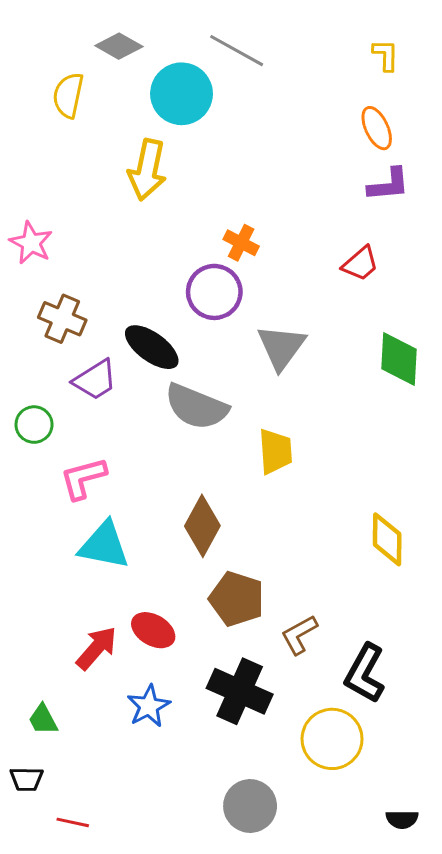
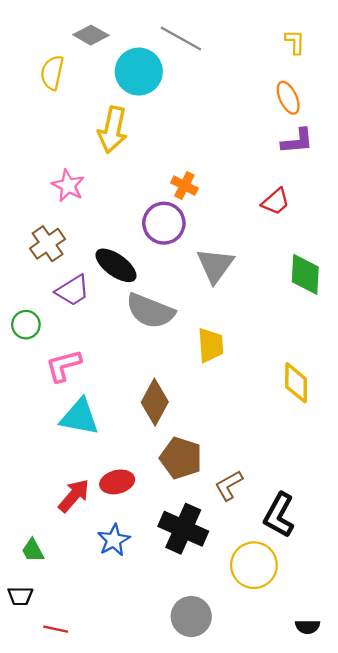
pink star: (31, 243) -> (68, 186), moved
brown cross: (62, 319) -> (48, 244), turned 32
yellow diamond: (387, 539) -> (296, 383), moved
red ellipse: (153, 630) -> (117, 482), turned -44

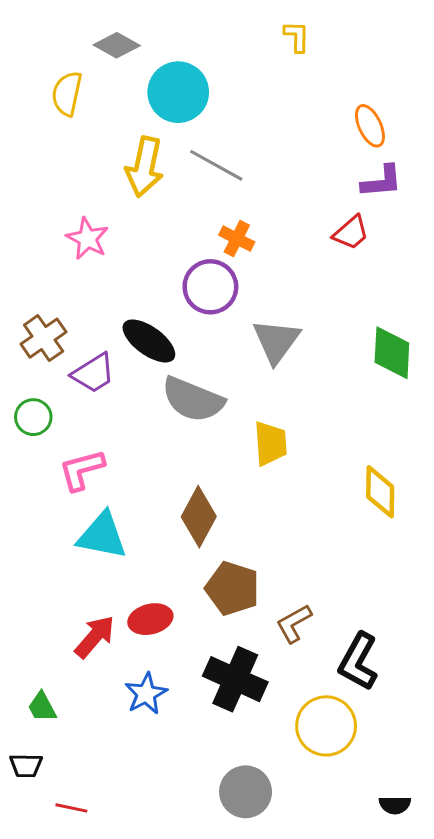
gray line: (181, 38) -> (216, 165), moved
yellow L-shape: (295, 42) -> (297, 37), moved
red trapezoid: (276, 201) -> (351, 233), moved
brown cross: (48, 244) -> (44, 338), moved

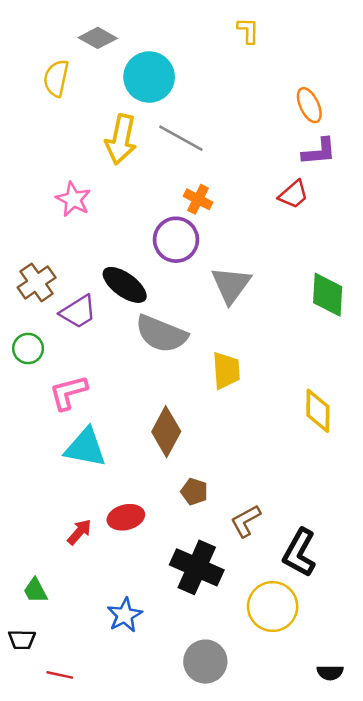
brown pentagon: (232, 588) -> (194, 492), size x0.6
red arrow: (95, 637) -> (79, 532), size x0.7
blue star: (146, 694) -> (125, 615), moved

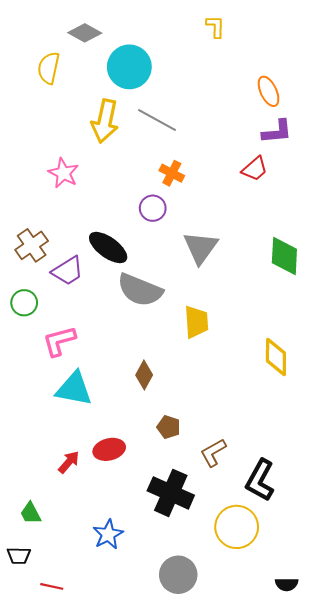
purple circle: (176, 240) -> (153, 208), size x0.7
brown diamond: (166, 432) -> (144, 375), size x0.7

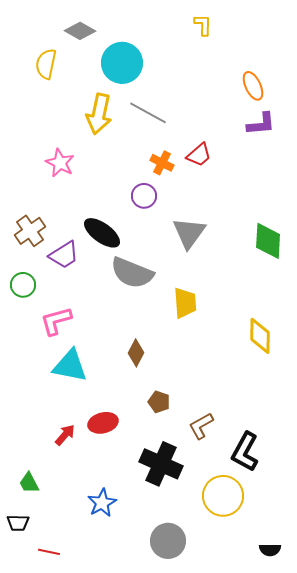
red trapezoid: (255, 169) -> (199, 155), moved

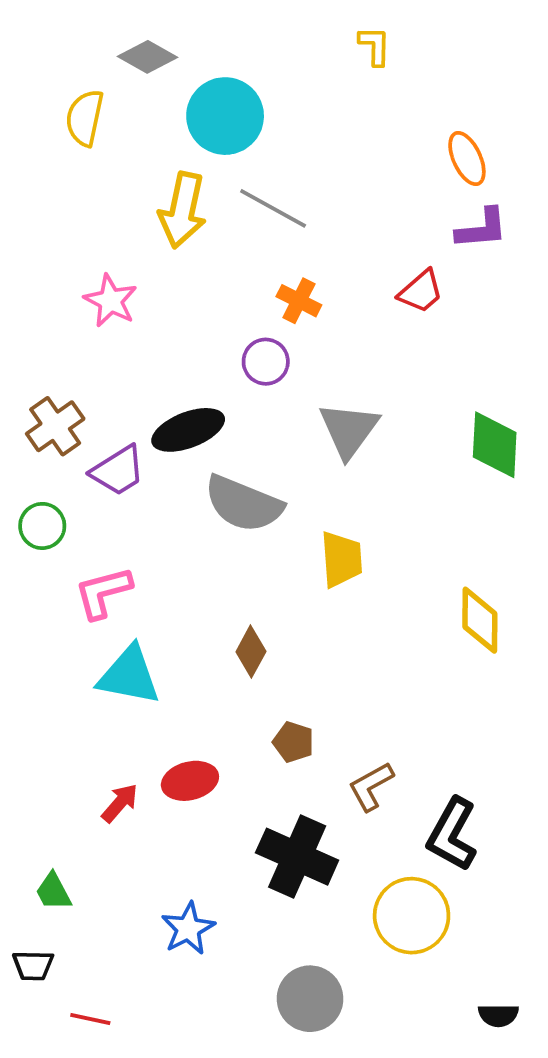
red trapezoid: (199, 155) -> (421, 291), moved
black ellipse: (102, 233) -> (188, 430), turned -57

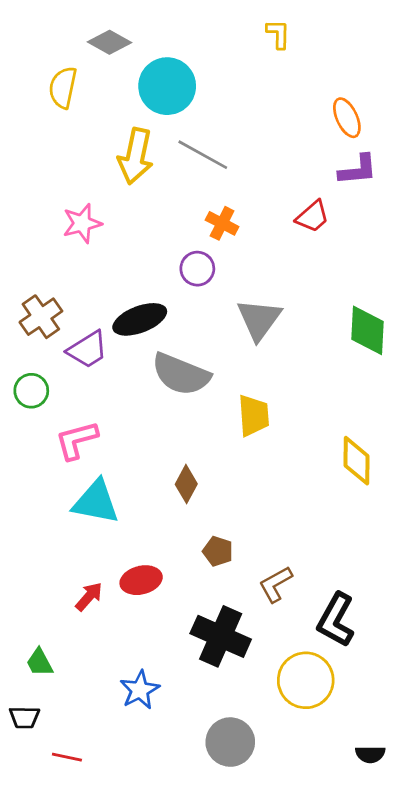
pink star: (111, 301) -> (82, 223), turned 30

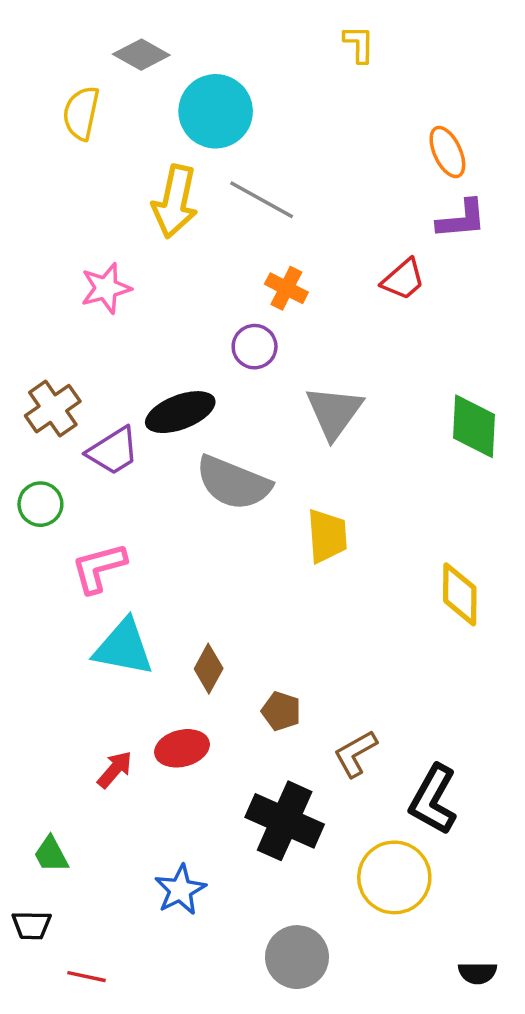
brown diamond: (186, 484) -> (209, 669), moved

